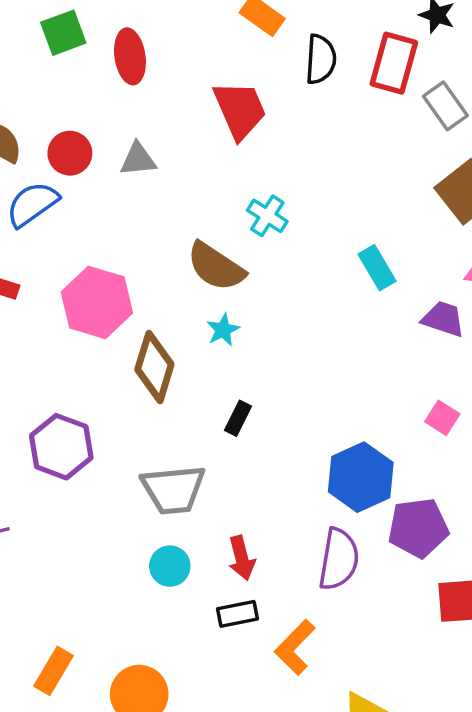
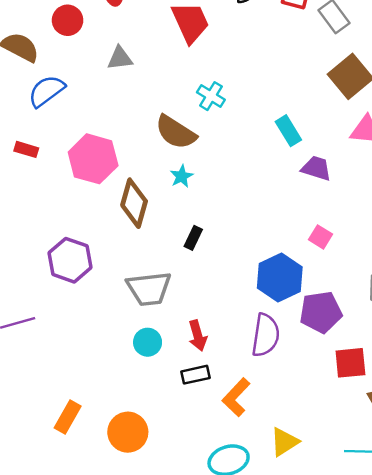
red circle: (70, 153) -> (68, 20), moved
purple trapezoid: (443, 319) -> (316, 168), moved
pink square: (442, 418) -> (321, 237), moved

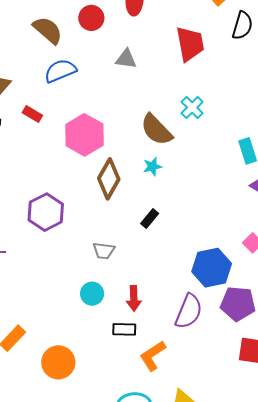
gray trapezoid: (149, 289) -> (104, 251), size x0.6

